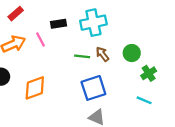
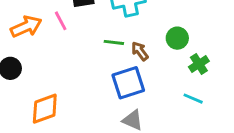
brown arrow: (102, 54) -> (140, 51), moved
orange diamond: (35, 88) -> (45, 109), moved

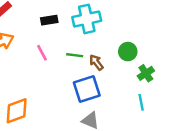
pink line: (61, 21) -> (42, 53), moved
cyan line: (193, 99) -> (141, 102), turned 56

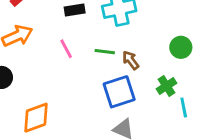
green circle: (128, 52) -> (181, 47), moved
green cross: (146, 73) -> (166, 86), moved

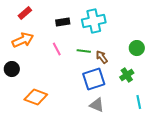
cyan line: (184, 108) -> (139, 102), moved
orange diamond: (36, 118) -> (36, 97), turned 40

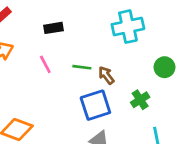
cyan cross: (94, 21) -> (128, 27), moved
green circle: (137, 48) -> (165, 67), moved

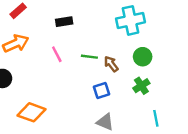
green circle: (165, 67) -> (143, 57), moved
blue square: (95, 105) -> (102, 91), size x0.6

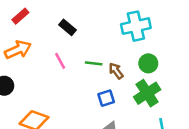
black rectangle: (64, 22) -> (68, 27), turned 49
green cross: (141, 86) -> (147, 93), size x1.5

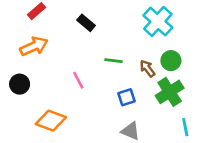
cyan cross: (136, 26) -> (158, 21), turned -36
pink line: (60, 61) -> (78, 80), moved
brown arrow: (116, 71) -> (147, 68), moved

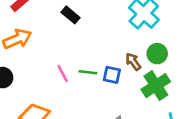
green line: (113, 61) -> (88, 72), moved
blue square: (127, 97) -> (112, 75), moved, turned 30

